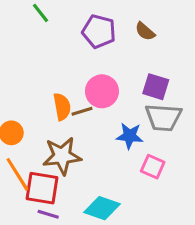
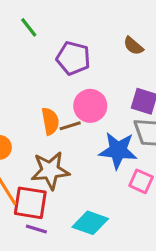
purple pentagon: (99, 31) -> (73, 58), moved
blue star: (130, 136) -> (118, 150), size x1.4

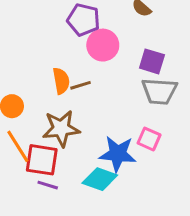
pink circle: (90, 106) -> (103, 45), moved
blue star: (118, 150) -> (118, 154), moved

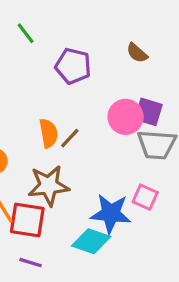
pink circle: (103, 45) -> (126, 117), moved
brown line: (80, 85) -> (70, 138), turned -30
purple line: (48, 185) -> (31, 263), moved

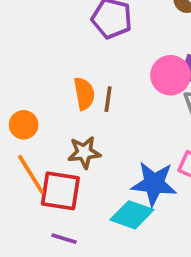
brown line: (70, 138) -> (108, 99), turned -35
brown star: (49, 186) -> (84, 152), size x0.7

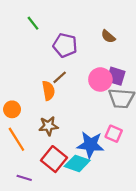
brown line: (108, 99) -> (60, 77), moved, turned 40
red square: (60, 191) -> (54, 159), moved, turned 30
purple line: (64, 239) -> (24, 178), moved

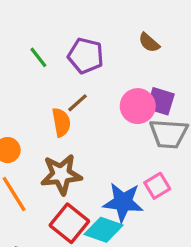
green line: (33, 23) -> (38, 57), moved
brown star: (48, 126) -> (61, 174), size x1.4
pink square: (114, 134) -> (157, 186), turned 35

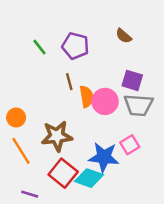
brown line: (77, 103) -> (69, 82), turned -63
pink circle: (138, 106) -> (105, 101), moved
orange semicircle: (61, 122) -> (87, 97), moved

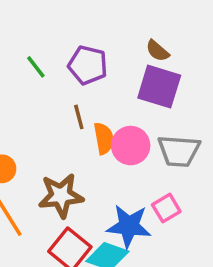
purple square: (132, 80) -> (159, 87), moved, size x1.4

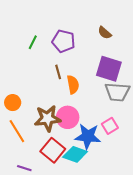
green line: (36, 67) -> (33, 42), turned 64
purple square: (159, 87) -> (109, 69), moved
pink circle: (131, 146) -> (68, 117), moved

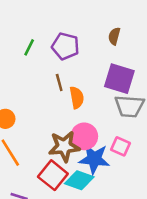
brown semicircle: (105, 33) -> (114, 36), turned 64
pink circle: (68, 117) -> (84, 136), moved
brown star: (48, 118) -> (64, 146), moved
pink square: (110, 126) -> (121, 146), turned -35

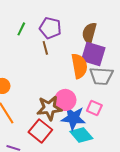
brown semicircle: (114, 36) -> (89, 33), moved, size x1.5
brown line: (59, 82) -> (45, 48), moved
orange semicircle: (77, 98) -> (79, 66), moved, size x1.4
cyan diamond: (79, 180) -> (81, 135), moved, turned 30

